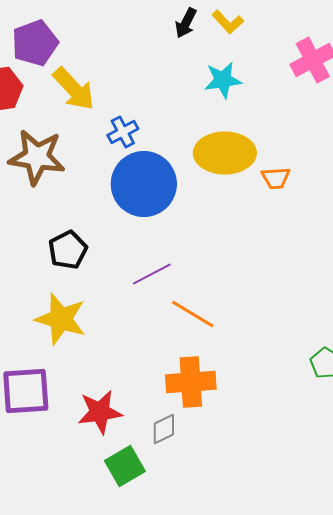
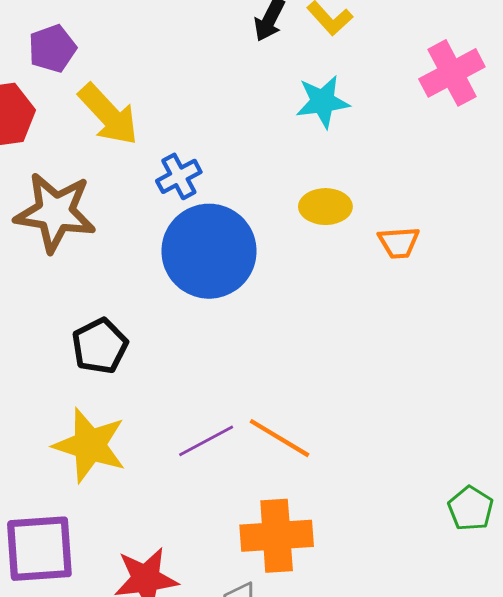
purple pentagon: (35, 43) -> (52, 48), size x0.7
yellow ellipse: (225, 153) -> (325, 207), size x0.6
purple line: (152, 274) -> (206, 441), moved

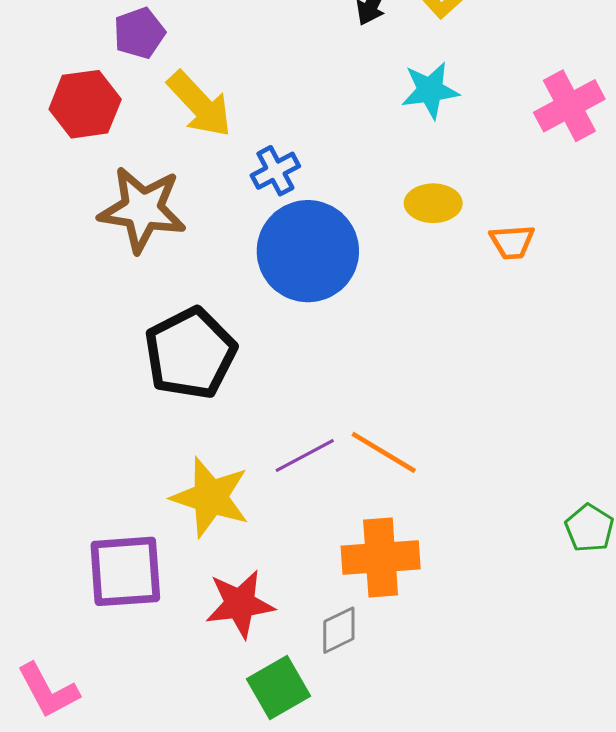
pink cross: (452, 73) -> (569, 106), moved
black pentagon: (100, 346) -> (190, 353), size x1.5
yellow star: (90, 445) -> (210, 497), moved

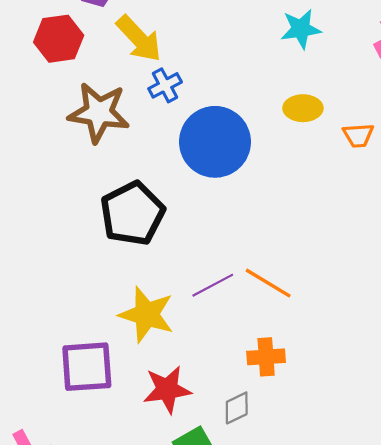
blue cross: (275, 171) -> (165, 85), moved
orange cross: (381, 558) -> (266, 357), size x0.7

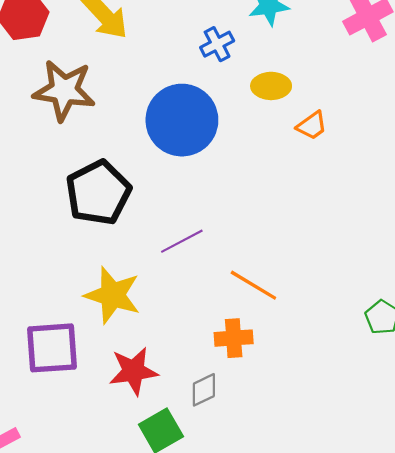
blue cross: (165, 85) -> (217, 44), moved
orange trapezoid: (358, 135) -> (312, 126), moved, turned -32
orange line: (268, 283) -> (253, 285), moved
purple line: (213, 285) -> (182, 241), moved

